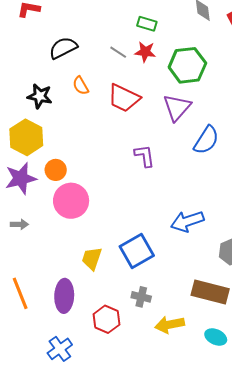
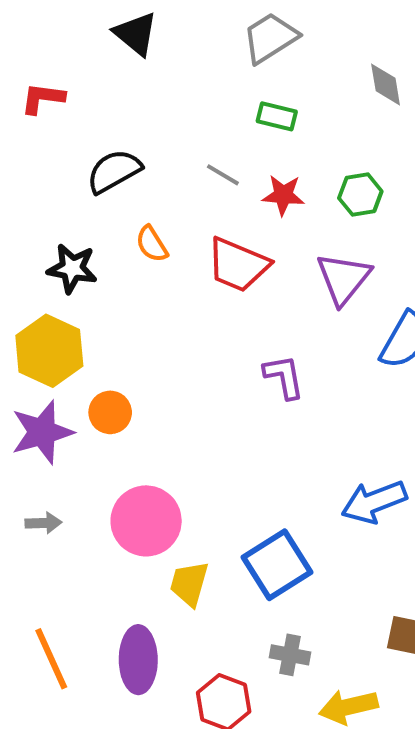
red star: (145, 52) -> (283, 195), moved
green hexagon: (187, 65) -> (360, 195), size x0.6
pink circle: (71, 201) -> (146, 521), moved

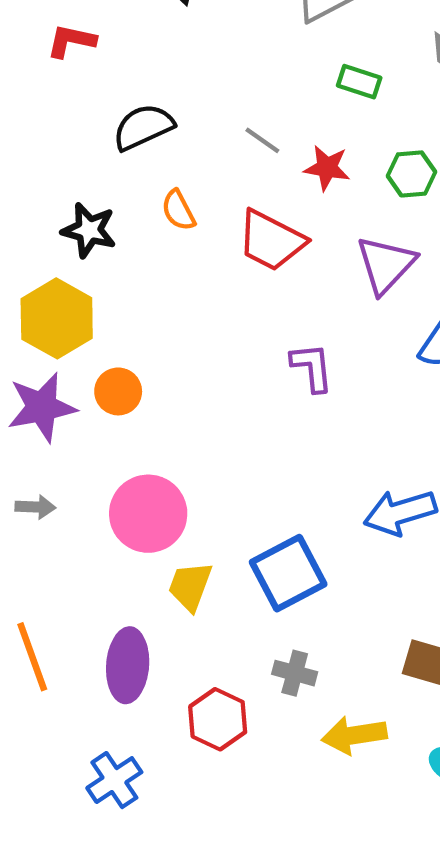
green rectangle: (277, 116) -> (359, 82), moved

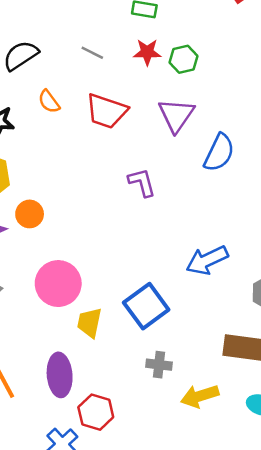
red star: (327, 168) -> (147, 52), moved
red hexagon: (218, 719) -> (96, 412), moved

